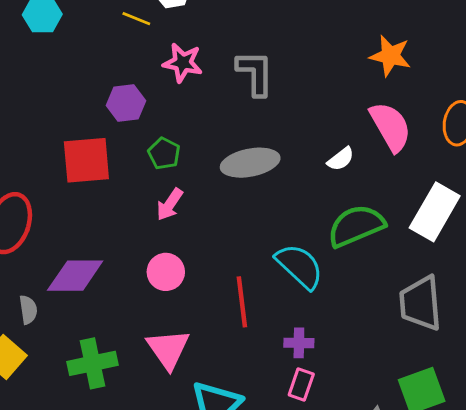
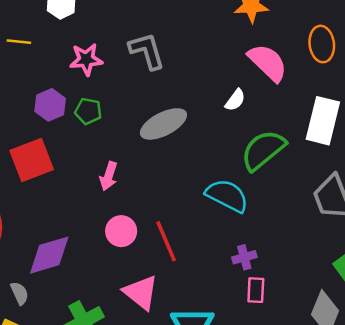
yellow line: (136, 19) -> (19, 42), moved
green pentagon: (164, 154) -> (88, 111), moved
red line: (242, 302) -> (166, 241), moved

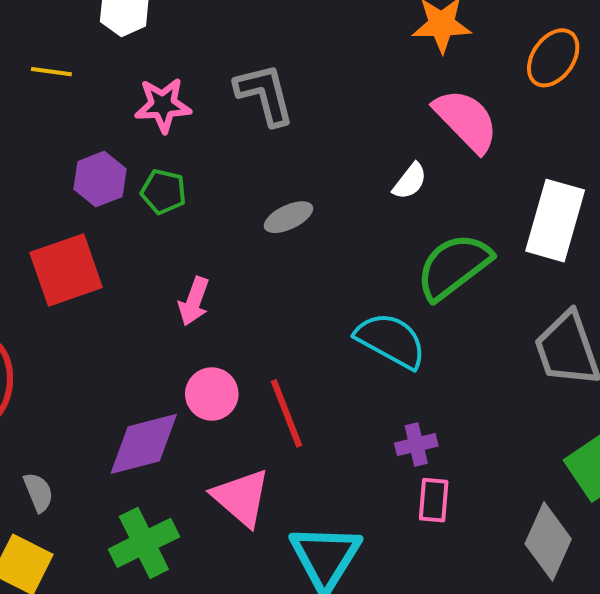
orange ellipse: (322, 44) -> (553, 58), moved, turned 40
gray ellipse: (163, 124) -> (288, 217), size x0.6
purple diamond: (49, 255) -> (144, 444), moved

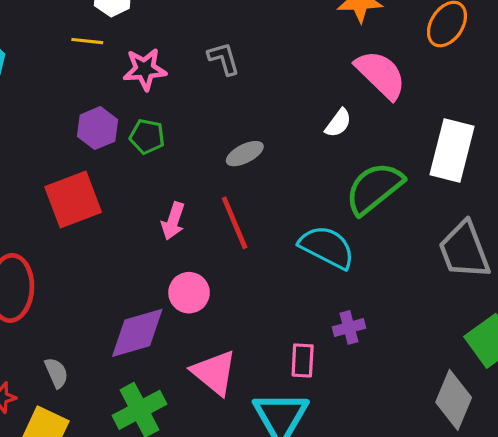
yellow line: (51, 72) -> (87, 41), moved
gray L-shape: (265, 94) -> (224, 59), size x0.7
red line: (286, 413) -> (235, 223), moved
pink rectangle: (434, 500) -> (303, 360), moved

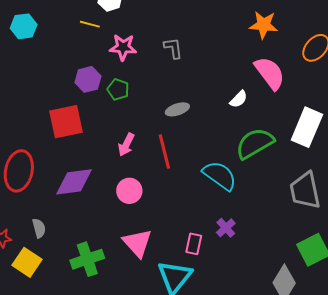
purple cross: (349, 327) -> (226, 228), turned -36
purple diamond: (137, 333) -> (74, 182), moved

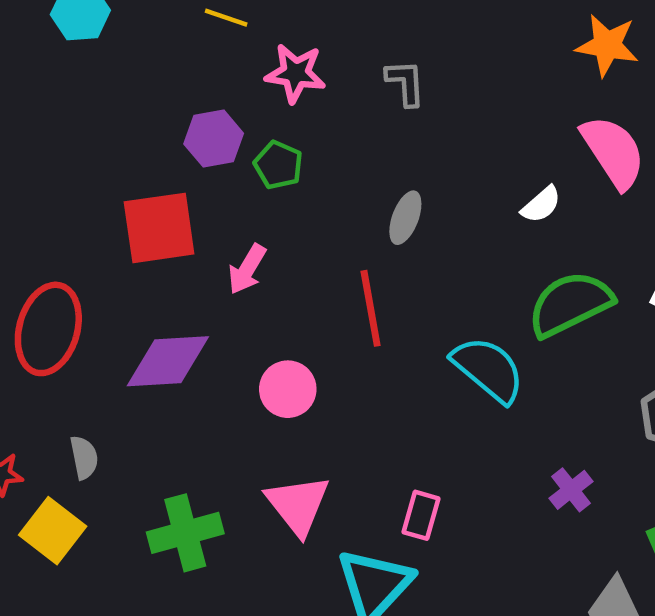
gray ellipse: (177, 109) -> (405, 218), turned -55
pink arrow: (126, 145) -> (247, 269), moved
purple cross: (226, 228) -> (571, 490), moved

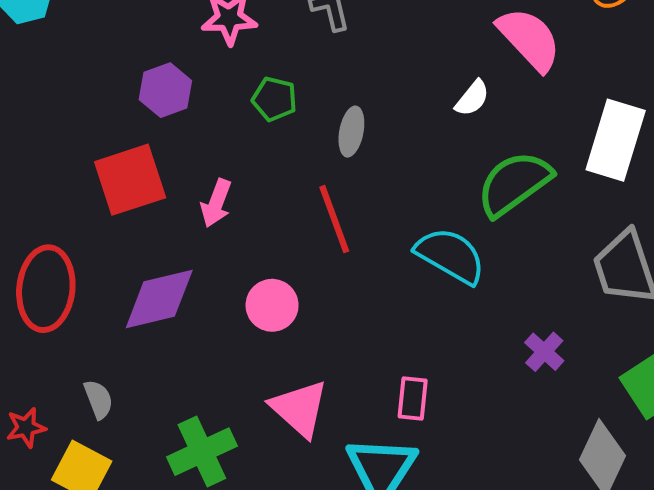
green pentagon: (278, 165) -> (274, 99), moved

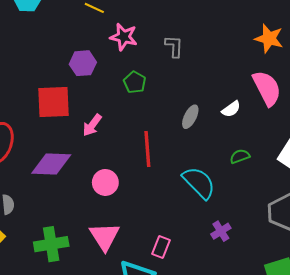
gray ellipse: (351, 132) -> (190, 117), moved
green semicircle: (514, 184) -> (240, 156), size x0.5
purple cross: (544, 352) -> (221, 231), moved

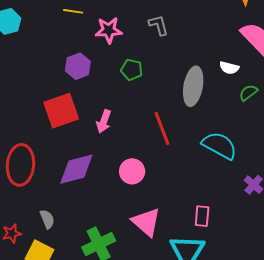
white semicircle: (231, 109) -> (229, 68), turned 66
gray ellipse: (190, 117) -> (193, 86), size x1.6
green semicircle: (240, 156) -> (248, 93), moved

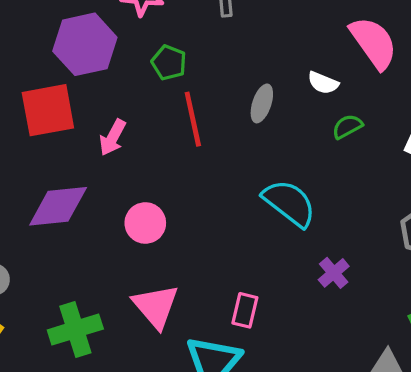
purple hexagon: (78, 66) -> (85, 44), size x1.5
gray ellipse: (193, 86) -> (262, 103), size x0.6
red line: (162, 128) -> (193, 119), moved

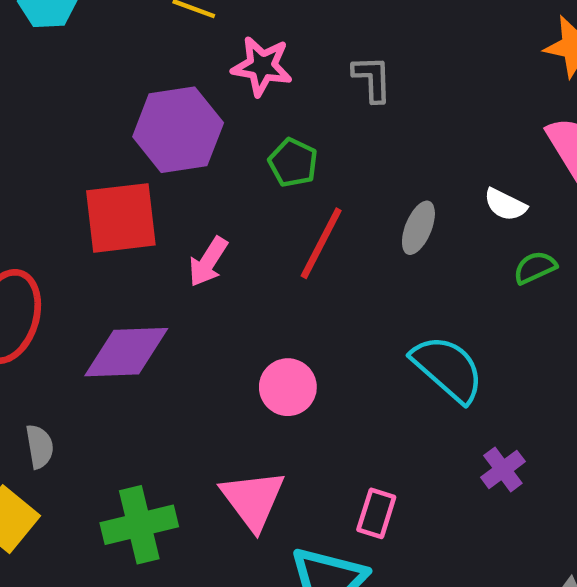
red line: (193, 119) -> (321, 243), turned 36
pink circle: (145, 223) -> (288, 387), moved

